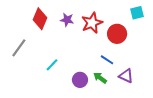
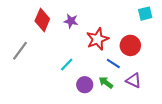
red star: (92, 23) -> (97, 39), moved
red circle: (117, 34) -> (130, 45), moved
cyan line: (52, 65) -> (67, 65), moved

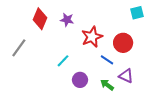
green arrow: (106, 83) -> (107, 85), moved

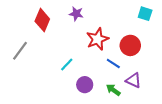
cyan square: (137, 13) -> (145, 14), turned 32
purple star: (67, 20) -> (76, 14), moved

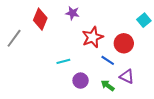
cyan square: (145, 14) -> (144, 20), moved, turned 32
gray line: (20, 51) -> (14, 38), moved
cyan line: (67, 65) -> (63, 61), turned 32

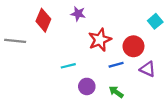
gray line: (14, 38) -> (15, 41), turned 60
blue line: (108, 60) -> (116, 65), turned -48
purple triangle: (127, 76) -> (148, 69), moved

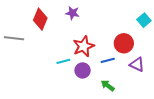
red star: (100, 40) -> (84, 46), moved
purple circle: (87, 86) -> (83, 70), moved

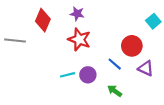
red star: (84, 46) -> (79, 39), moved, turned -30
blue line: (108, 60) -> (115, 64), turned 56
cyan line: (63, 61) -> (68, 75), moved

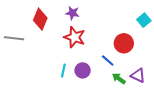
purple triangle: (146, 68) -> (138, 75), moved
cyan line: (68, 75) -> (63, 70), turned -64
green arrow: (115, 91) -> (119, 79), moved

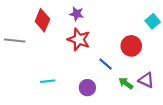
blue line: (108, 60) -> (106, 64), moved
cyan line: (63, 70) -> (48, 81), moved, turned 72
purple circle: (83, 70) -> (87, 88), moved

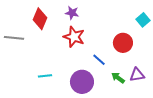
purple triangle: (146, 80) -> (137, 75), turned -35
purple circle: (87, 88) -> (82, 82), size x1.5

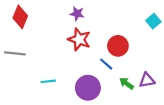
red diamond: (40, 19) -> (20, 17), moved
gray line: (14, 38) -> (15, 53), moved
red circle: (123, 43) -> (118, 46), moved

